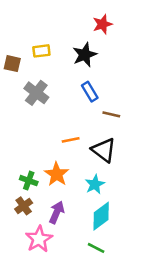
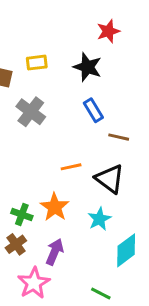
black star: (85, 55) -> (87, 67), turned -30
cyan diamond: (101, 216) -> (126, 250), moved

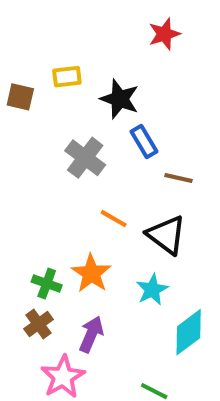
black star: (87, 67) -> (120, 99), moved
gray cross: (31, 112) -> (85, 158), moved
orange line: (71, 167) -> (114, 219), turned 42

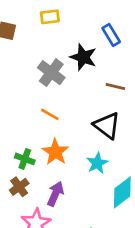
yellow rectangle: (67, 77) -> (50, 17), moved
black star: (120, 99) -> (83, 57), moved
blue rectangle: (144, 142) -> (111, 35), moved
orange line: (114, 219) -> (50, 114), moved

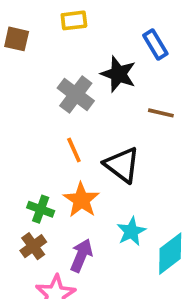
orange line: (50, 114) -> (74, 150), turned 36
black triangle: (107, 126) -> (122, 165), moved
cyan star: (97, 163) -> (131, 231), moved

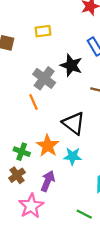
orange line: (74, 150) -> (34, 102), moved
cyan star: (131, 231) -> (72, 156), moved, turned 30

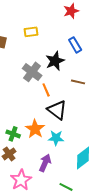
black star: (71, 65) -> (55, 61), turned 30
orange line: (34, 102) -> (46, 90), moved
purple arrow: (48, 181) -> (45, 163), moved

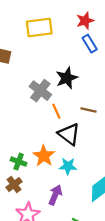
yellow rectangle: (31, 32) -> (39, 27), moved, size x1.6
blue rectangle: (75, 45) -> (90, 44), moved
brown line: (78, 82) -> (89, 110), moved

